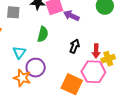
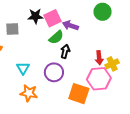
green semicircle: (43, 34) -> (56, 37), moved, turned 42
black arrow: (75, 46) -> (65, 51), moved
purple circle: (36, 68) -> (54, 72), moved

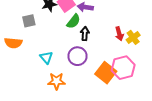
pink hexagon: (99, 79) -> (123, 68), moved
orange square: (79, 94) -> (106, 73), turned 30

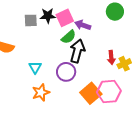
gray square: (29, 21) -> (31, 20), moved
black arrow: (85, 34) -> (77, 51), size x1.6
orange star: (56, 81) -> (41, 93), turned -30

